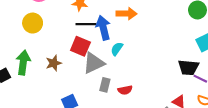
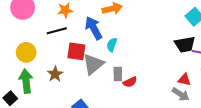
yellow circle: (33, 23) -> (26, 52), moved
black line: (86, 24) -> (57, 31), moved
gray rectangle: (105, 85) -> (118, 74), moved

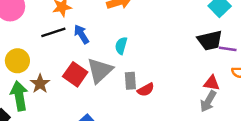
blue arrow: (94, 28) -> (81, 34), moved, size x0.7
red square: (76, 51) -> (75, 74), moved, turned 30
brown star: (55, 74) -> (40, 84), moved
gray arrow: (181, 94) -> (208, 101), turned 90

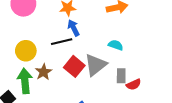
black line: (53, 32) -> (62, 42), moved
blue arrow: (81, 34) -> (74, 28), moved
cyan semicircle: (121, 46) -> (116, 45), turned 88

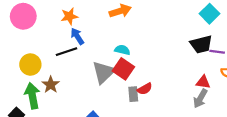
red square: (74, 66) -> (123, 69), moved
gray rectangle: (121, 76) -> (133, 94), moved

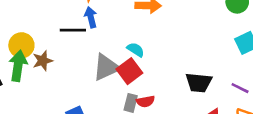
black trapezoid: (201, 44) -> (199, 83), moved
yellow circle: (30, 65) -> (21, 45), moved

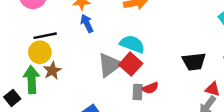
black line: (73, 30) -> (45, 36), moved
yellow circle: (21, 45) -> (40, 52), moved
cyan semicircle: (136, 50) -> (132, 44), size x1.5

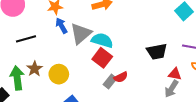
yellow circle: (40, 52) -> (59, 74), moved
gray triangle: (110, 65) -> (81, 34), moved
gray rectangle: (138, 92) -> (110, 82), turned 40

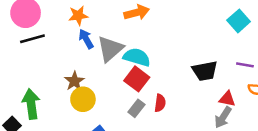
black line: (26, 39) -> (32, 39), moved
brown star: (35, 69) -> (74, 81), moved
red semicircle: (121, 77) -> (160, 103), turned -56
gray rectangle: (110, 82) -> (136, 108), moved

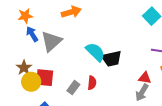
cyan semicircle: (137, 57) -> (95, 52), moved, turned 30
black trapezoid: (205, 71) -> (112, 59), moved
red square: (137, 79) -> (45, 78), moved, turned -30

